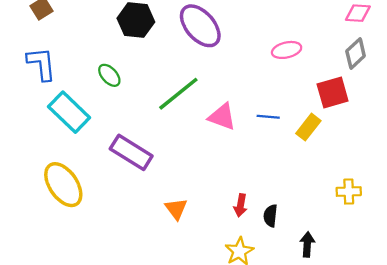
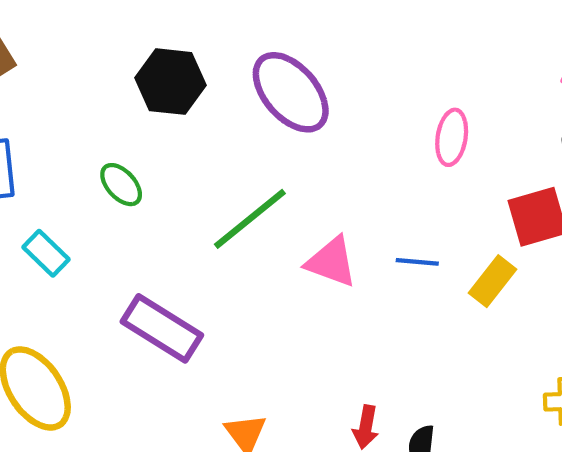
pink ellipse: (287, 50) -> (452, 137), turned -68
cyan rectangle: (69, 112) -> (46, 253), size x0.6

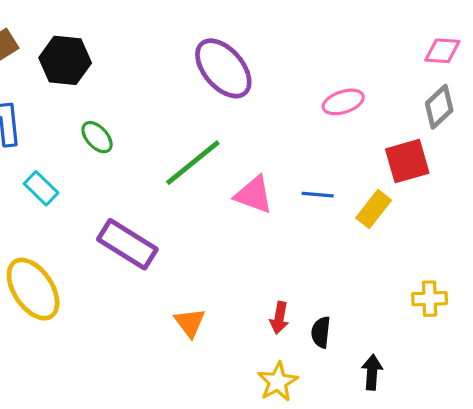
black hexagon: (170, 82) -> (65, 60), moved
pink ellipse: (452, 137) -> (343, 102), turned 63

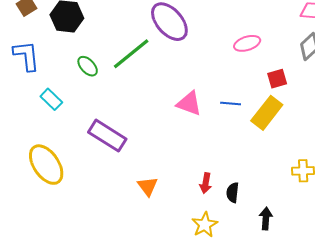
red square: (407, 161) -> (277, 79), moved, size x0.7
green line: (193, 163) -> (131, 54), moved
yellow rectangle: (374, 209) -> (267, 113), size x1.4

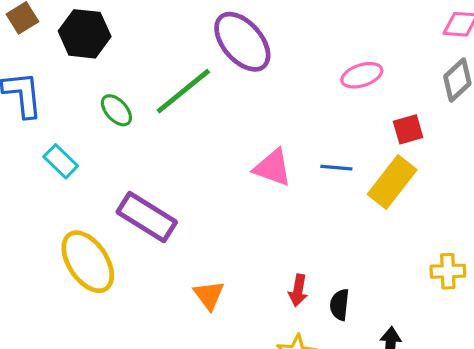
yellow ellipse: (46, 165) -> (88, 262), moved

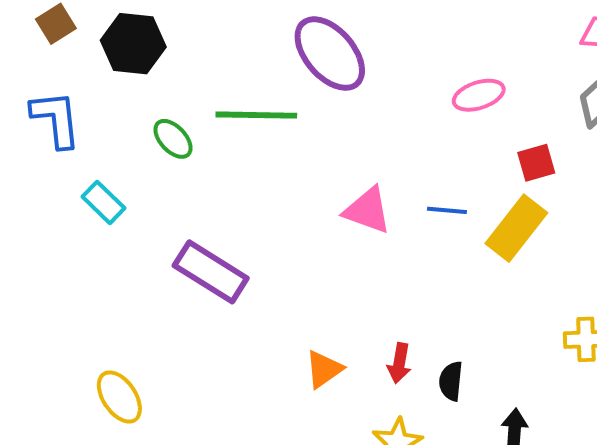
green line: (183, 91) -> (256, 115), turned 40
yellow ellipse: (88, 262) -> (119, 397), moved, size x0.7
orange triangle: (209, 295) -> (324, 369), moved, turned 32

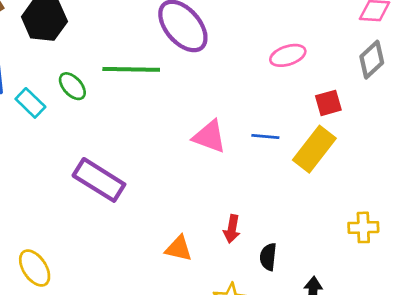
cyan rectangle: (103, 202) -> (30, 103), moved
red arrow: (399, 363) -> (232, 229), moved
orange triangle: (324, 369) -> (179, 248), turned 48

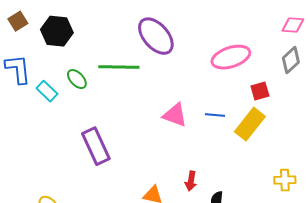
pink ellipse: (288, 55) -> (231, 57), size x1.5
purple rectangle: (99, 180) -> (96, 146), turned 33

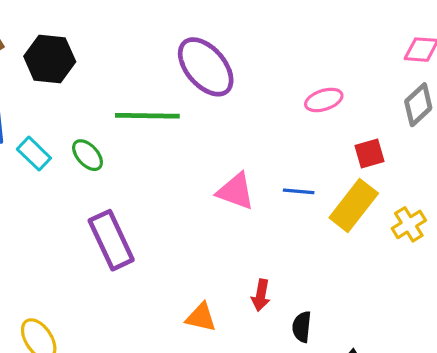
pink ellipse: (231, 57) -> (324, 100), size x0.6
green ellipse: (77, 79) -> (88, 155), moved
yellow cross: (285, 180) -> (409, 224), moved, turned -30

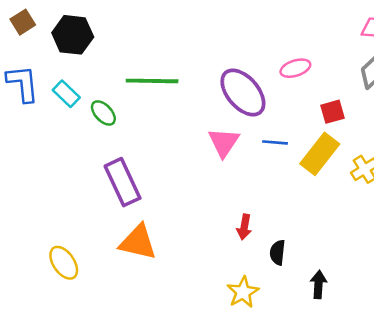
purple ellipse: (206, 67) -> (243, 92), moved
cyan rectangle: (34, 154) -> (66, 94), moved
pink triangle: (236, 191) -> (224, 142), turned 44
orange triangle: (201, 317) -> (138, 242), moved, size x1.5

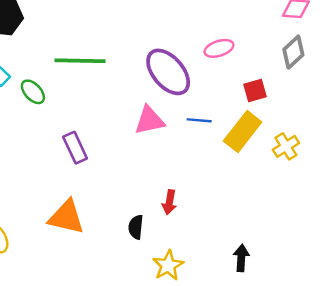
pink triangle: (224, 142) -> (149, 120), turned 44
purple rectangle: (123, 182) -> (75, 148), moved, size x0.7
black semicircle: (277, 253) -> (136, 227), moved

